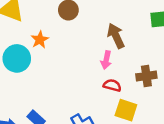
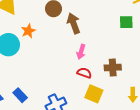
brown arrow: (116, 36) -> (74, 23), moved

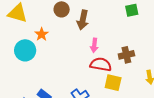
brown arrow: (74, 23) -> (83, 20), turned -138
red semicircle: (84, 73) -> (101, 64), size x1.5

